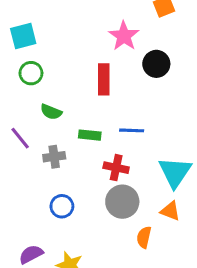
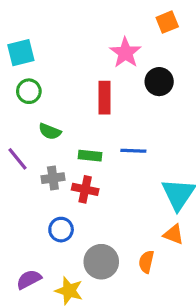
red cross: (116, 168) -> (85, 189), moved
gray circle: (122, 202) -> (101, 262), moved

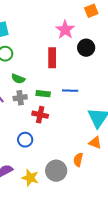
gray cross: (53, 178) -> (20, 98), moved
gray circle: (101, 262) -> (56, 171), moved

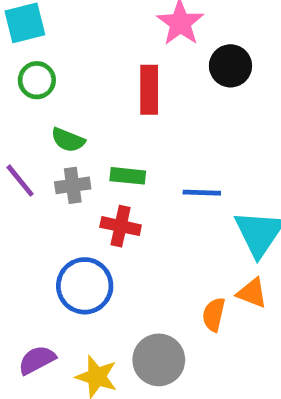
blue line: (70, 91) -> (202, 193), moved
blue circle: (25, 140) -> (85, 286), size x1.5
orange semicircle: (78, 160) -> (214, 314), moved

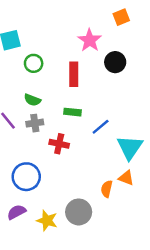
green circle: (37, 80) -> (34, 63), moved
green rectangle: (128, 176) -> (73, 112), moved
blue line: (202, 193) -> (101, 127), turned -42
blue circle: (85, 286) -> (26, 177), moved

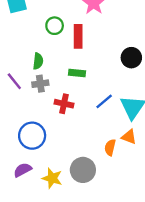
black circle: (115, 62) -> (131, 58), moved
green circle: (34, 63) -> (55, 26), moved
green semicircle: (32, 100) -> (38, 61), turned -105
blue line: (101, 127) -> (104, 101), moved

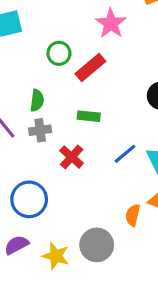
red rectangle: (78, 36) -> (90, 67), turned 50
red cross: (64, 104) -> (72, 157), turned 30

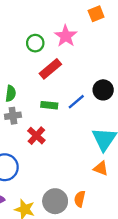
green circle: (59, 53) -> (35, 43), moved
blue line: (125, 154) -> (76, 102), moved
orange semicircle: (133, 215) -> (80, 199), moved

